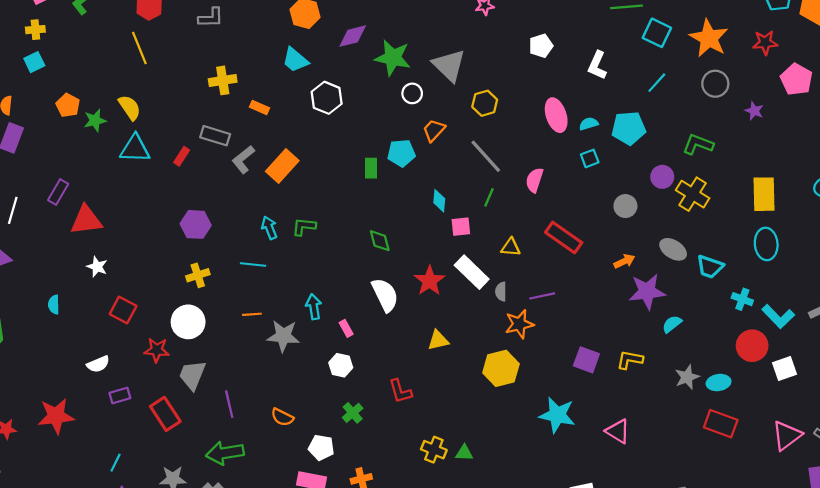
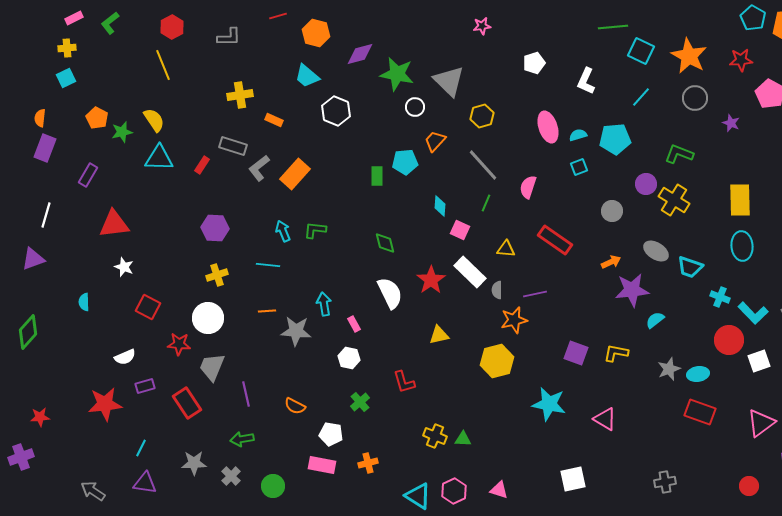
purple rectangle: (58, 192) -> (88, 175), moved
pink square: (461, 227) -> (460, 230), turned 30
red star: (56, 416) -> (105, 404), moved
green arrow: (225, 453) -> (242, 439), size x0.7

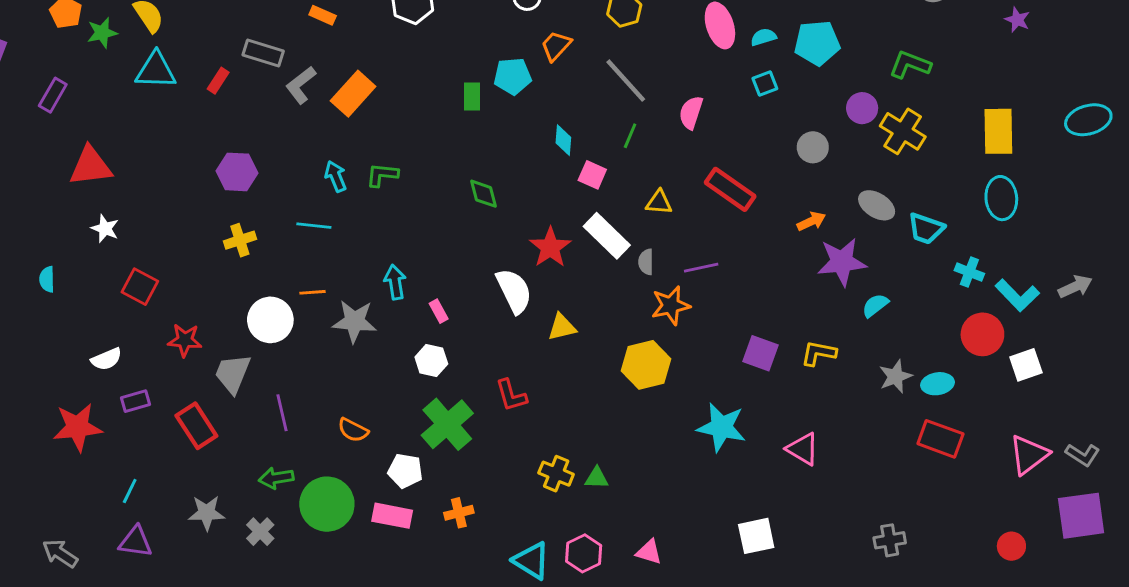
purple star: (731, 123) -> (1017, 20), moved
white semicircle: (390, 293) -> (514, 291), moved
white circle: (208, 318) -> (270, 320), moved
green cross: (360, 402) -> (447, 424), size x1.8
green circle: (273, 486) -> (327, 504), moved, size x1.6

